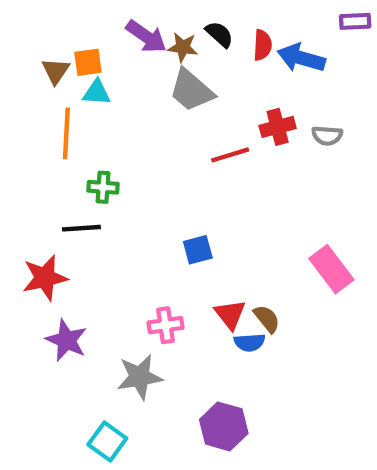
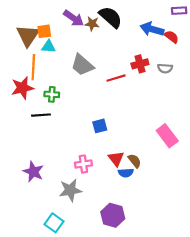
black semicircle: (219, 34) -> (111, 17), size x1.6
red semicircle: (262, 45) -> (172, 37), moved, turned -56
brown triangle: (56, 71) -> (28, 36), size x1.6
gray trapezoid: (191, 90) -> (82, 65), moved
red star: (45, 278) -> (22, 88), moved

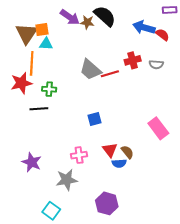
gray trapezoid: (82, 65) -> (90, 70), moved

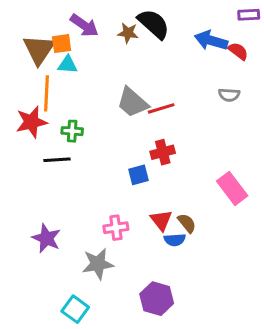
purple arrow: (70, 17) -> (84, 25), moved
red cross: (133, 60) -> (163, 152), moved

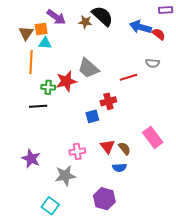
brown triangle: (39, 50) -> (26, 33), size x0.7
red line: (161, 108) -> (128, 77), moved
red star: (31, 122) -> (66, 81), moved
pink rectangle: (232, 188) -> (153, 137), moved
blue semicircle: (175, 240) -> (119, 168), moved

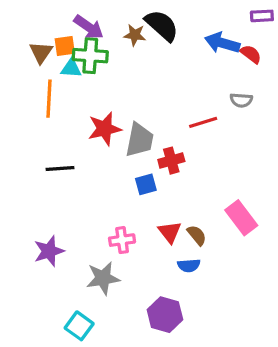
gray trapezoid: (88, 68) -> (140, 140), moved, turned -120
green cross: (48, 87) -> (90, 56), moved, size x1.5
purple star: (31, 159) -> (49, 251), turned 30

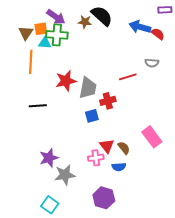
pink cross: (122, 240) -> (96, 158), moved
purple star: (49, 251) -> (49, 158), moved

